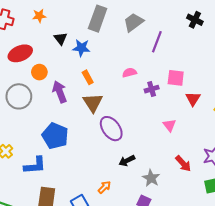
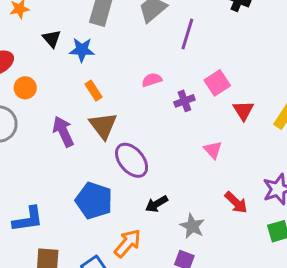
pink square: (176, 78) -> (217, 83), turned -36
purple arrow: (60, 92) -> (63, 131), moved
blue pentagon: (55, 136) -> (94, 201), moved
orange arrow: (104, 187) -> (128, 243), size x1.5

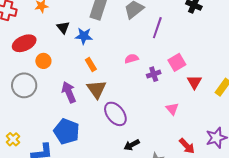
blue pentagon: (94, 201) -> (67, 131), moved

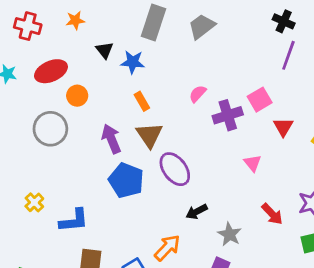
purple line: (157, 28) -> (288, 55), moved
pink semicircle: (132, 59) -> (198, 94), turned -32
purple cross: (154, 74) -> (228, 115), size x1.5
blue pentagon: (67, 131) -> (126, 180), moved

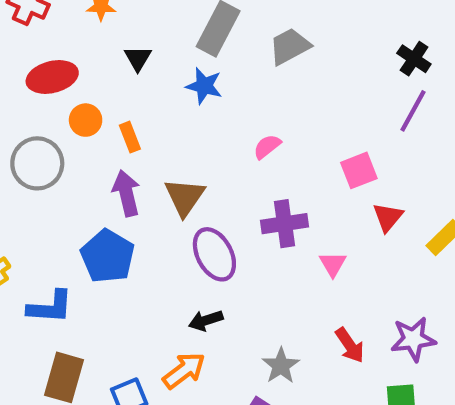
blue star: (133, 62) -> (204, 86), moved
orange rectangle: (142, 101) -> (130, 137), moved
purple cross: (228, 115) -> (284, 224), moved
blue pentagon: (126, 180) -> (108, 256), moved
black arrow: (197, 212) -> (206, 320), moved

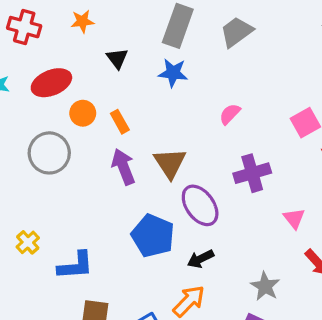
blue pentagon: (108, 256) -> (153, 236), moved
pink triangle: (333, 264) -> (294, 218), moved

